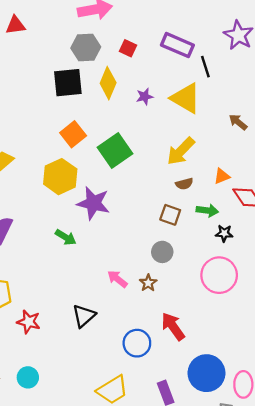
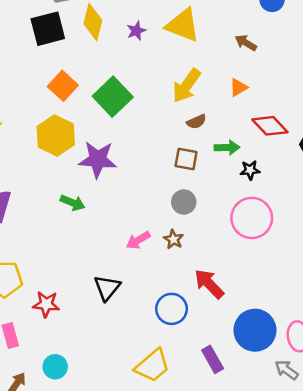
orange triangle: (222, 176) -> (238, 87), moved
pink arrow: (117, 279) -> (138, 240), turned -60

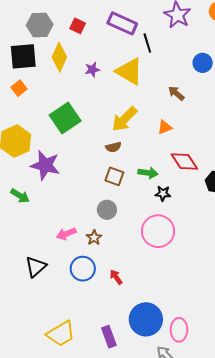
orange square: (63, 86) -> (19, 88), moved, size x0.7
brown semicircle: (196, 122) -> (113, 147), moved
red arrow: (209, 284) -> (116, 277), size x0.6
blue circle: (172, 309) -> (83, 269), moved

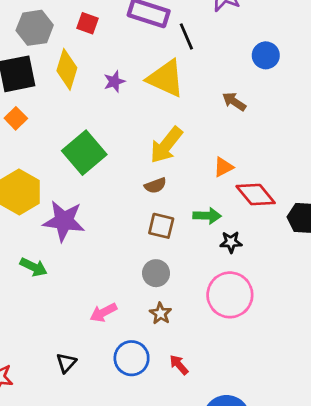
orange triangle: (165, 127) -> (223, 167), moved
brown star: (94, 238) -> (160, 313), moved
black triangle: (36, 267) -> (66, 363), size x0.7

